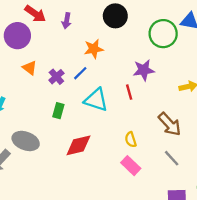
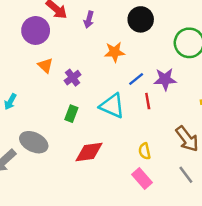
blue line: (80, 73) -> (136, 79), moved

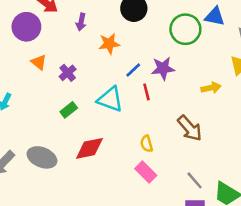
purple arrow: (89, 20) -> (81, 22), moved
green rectangle: (71, 114) -> (69, 110), turned 35
gray ellipse: (34, 142) -> (42, 157), moved
gray line: (186, 175) -> (195, 180), moved

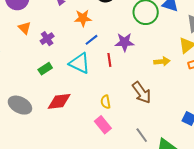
blue line: (133, 70) -> (91, 40), moved

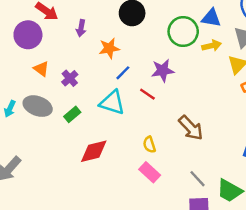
red line: (109, 60) -> (147, 94), turned -40
yellow arrow: (162, 61) -> (212, 46), moved
gray ellipse: (20, 105) -> (38, 106), moved

